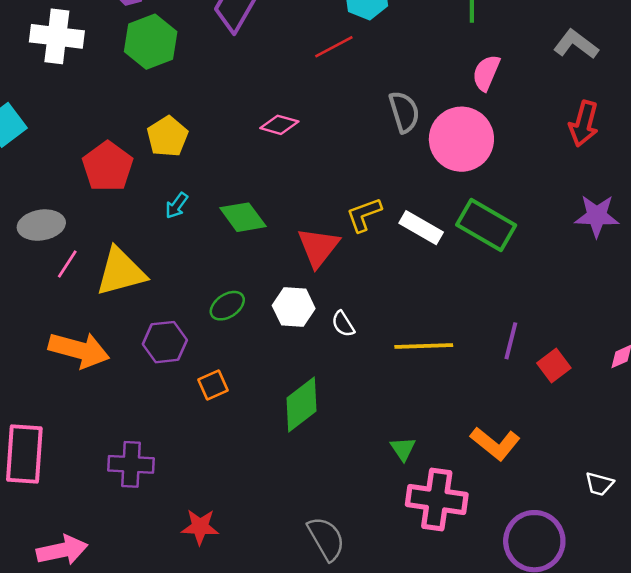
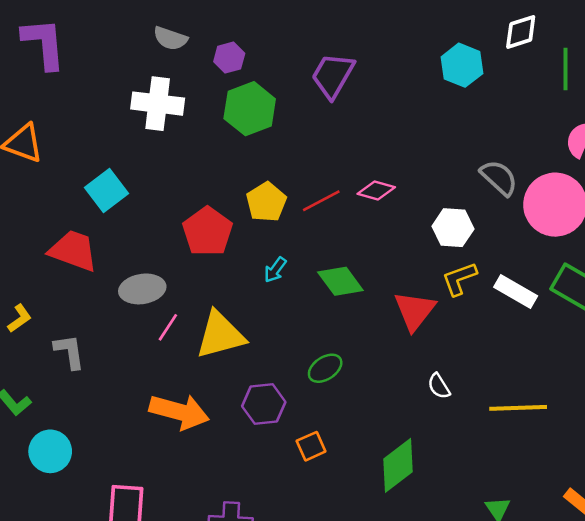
red line: (334, 47) -> (321, 201), moved
gray semicircle: (404, 112) -> (499, 178), turned -30
white hexagon: (294, 307) -> (453, 228), moved

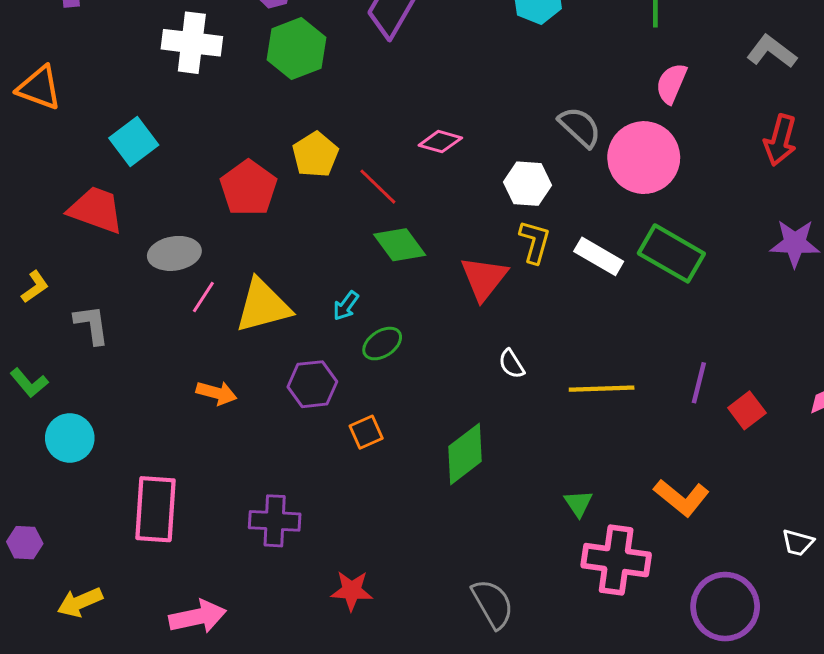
red line: (321, 201) -> (378, 187), moved, turned 72
cyan arrow: (275, 270) -> (346, 306), moved
yellow L-shape: (459, 279) -> (535, 242), turned 126
orange arrow: (179, 412) -> (217, 393), size x0.6

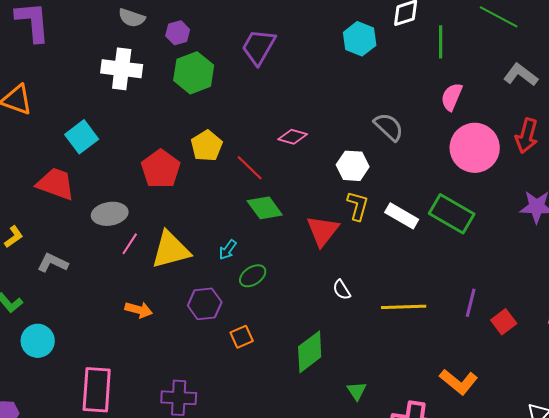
pink circle: (644, 158) -> (475, 148), moved
gray L-shape: (92, 325) -> (53, 263), turned -56
green triangle: (578, 503) -> (357, 391), moved

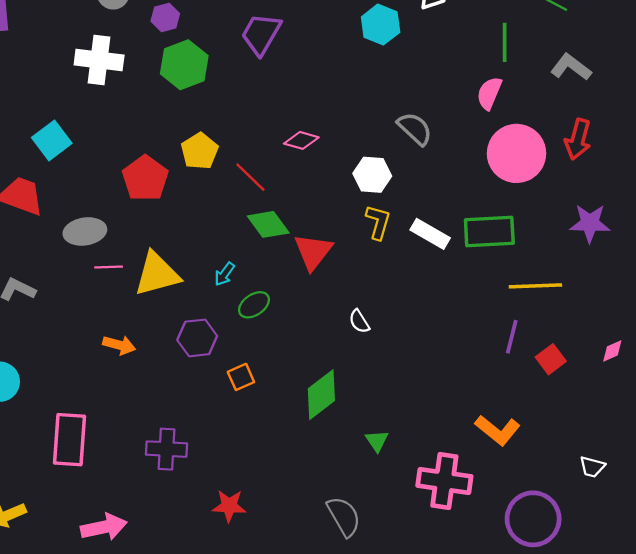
green line: (441, 42) -> (505, 42), moved
green rectangle: (452, 214) -> (489, 231), turned -33
red triangle: (323, 231) -> (313, 252), moved
pink line: (130, 244) -> (109, 267), turned 55
yellow line: (404, 307) -> (535, 286), moved

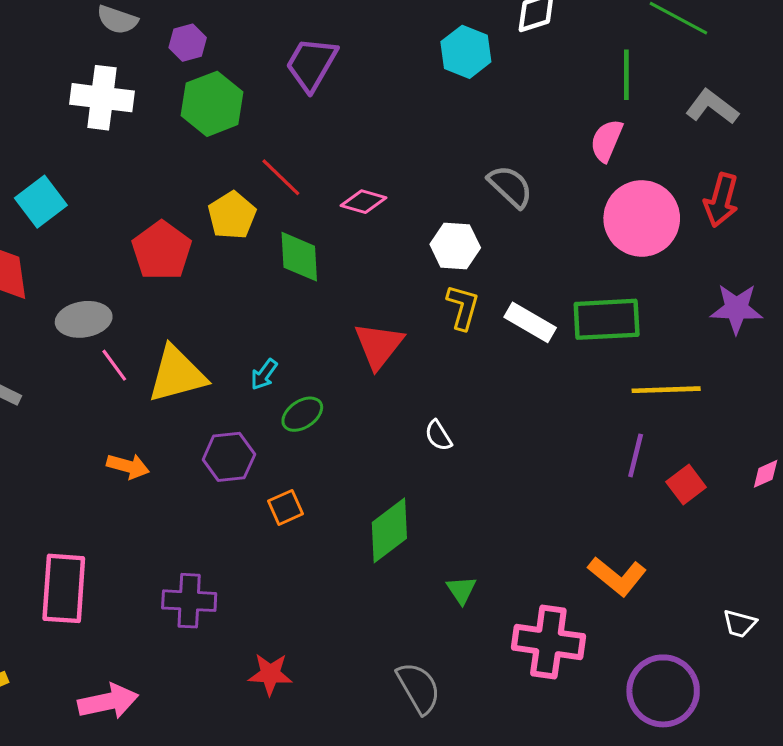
red line: (250, 177) -> (281, 177), moved
green diamond: (268, 224) -> (299, 257), moved, turned 33
pink line: (109, 267) -> (114, 365), turned 56

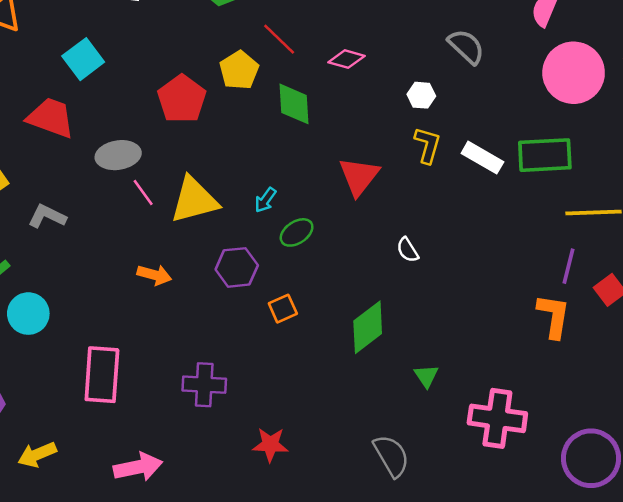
white hexagon: (455, 246) -> (421, 95), size x0.7
orange L-shape: (617, 576) -> (554, 316), moved, turned -120

